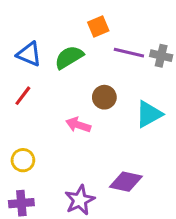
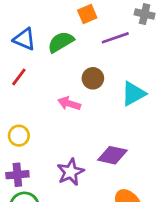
purple line: (129, 53) -> (115, 38), turned -32
gray cross: (161, 56) -> (145, 14), moved

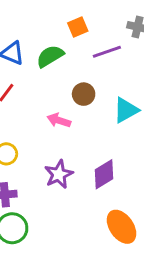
purple diamond: (112, 155) -> (104, 174), turned -44
purple star: (71, 172) -> (59, 174), moved

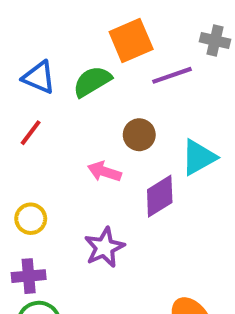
orange square: (78, 27) -> (131, 41), size x1.5
purple diamond: (104, 174) -> (160, 196), moved

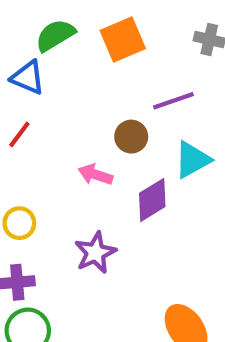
purple line: (172, 75) -> (173, 101), moved
green semicircle: (92, 81) -> (55, 35), moved

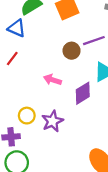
brown circle: (131, 137) -> (72, 51), moved
yellow circle: (19, 223) -> (27, 116), moved

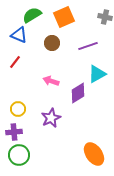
brown circle: (72, 51) -> (52, 43), moved
yellow circle: (27, 116) -> (18, 109), moved

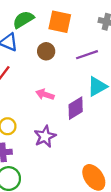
orange square: (64, 17) -> (60, 22), turned 35

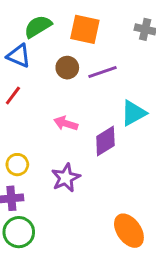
purple line: (87, 55) -> (103, 72), moved

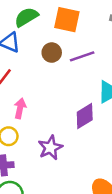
pink arrow: (66, 123) -> (20, 108), moved, turned 84

